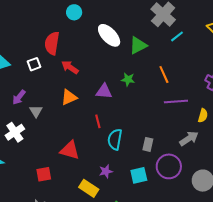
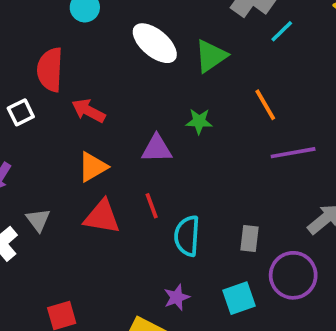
gray triangle: (36, 111) -> (38, 220), moved
red triangle: (70, 150) -> (102, 217), moved

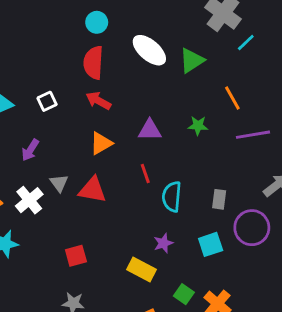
red semicircle: (50, 70) -> (93, 63), moved
green star: (199, 121) -> (198, 126), moved
red triangle: (102, 217) -> (93, 190), moved

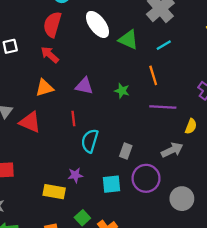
cyan line: (246, 42) -> (164, 45), moved
green triangle: (192, 60) -> (128, 40), turned 45
yellow rectangle: (141, 270) -> (54, 192), turned -30

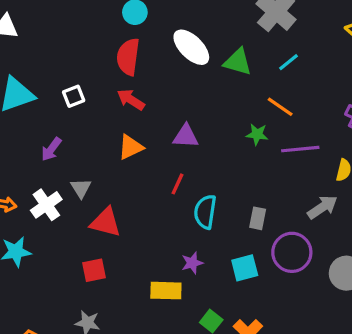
orange line: (153, 75) -> (280, 107), turned -30
green star: (122, 91) -> (257, 134), moved
red line: (73, 118) -> (177, 184), turned 40
red triangle: (30, 122) -> (106, 222), moved

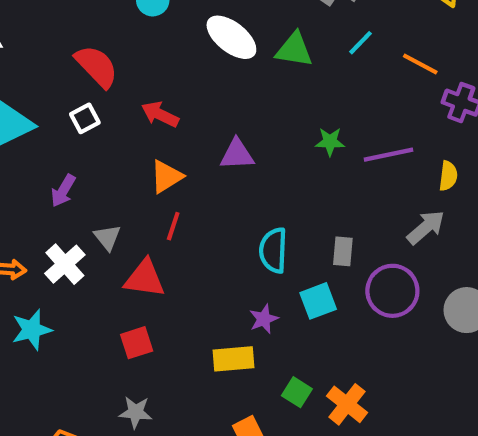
red semicircle: (128, 57) -> (97, 66), moved, turned 135
orange line: (280, 107) -> (420, 64), moved
red line: (177, 184) -> (173, 226), moved
cyan square: (245, 268) -> (318, 301), moved

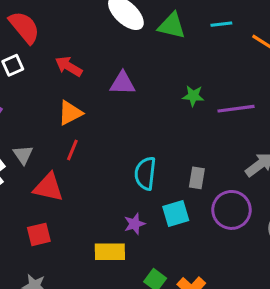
cyan line: (361, 43) -> (221, 24), turned 35
purple triangle: (237, 154) -> (123, 83), moved

